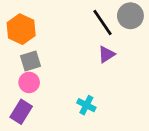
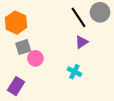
pink circle: (29, 82) -> (35, 58), moved
cyan cross: (86, 105) -> (74, 72), moved

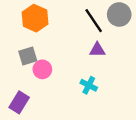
orange hexagon: (16, 23) -> (35, 18), moved
purple triangle: (82, 42) -> (97, 50), turned 32

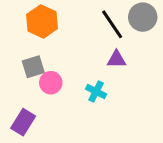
cyan cross: (89, 85) -> (96, 91), moved

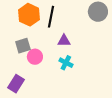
black line: (112, 24) -> (51, 17), moved, turned 45
purple triangle: (116, 59) -> (64, 41), moved

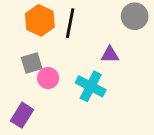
purple triangle: (64, 41) -> (110, 55), moved
cyan cross: (66, 63) -> (91, 86), size x1.5

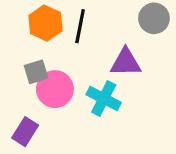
purple triangle: (110, 55) -> (126, 62), size x1.5
pink circle: (48, 78) -> (55, 89), size x1.5

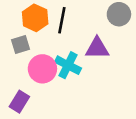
gray square: (36, 72) -> (21, 45), moved
cyan cross: (104, 99) -> (68, 65), moved

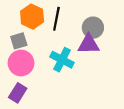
gray circle: (119, 14) -> (93, 28), moved
pink circle: (42, 69) -> (21, 63), moved

